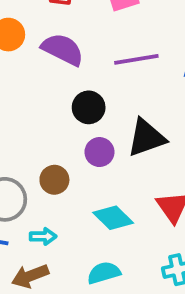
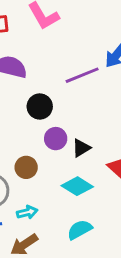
purple line: (136, 59) -> (82, 75), moved
black triangle: (146, 138) -> (81, 148), moved, size x0.6

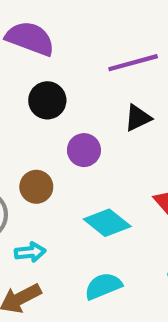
black circle: (40, 107) -> (47, 100), moved
black triangle: (81, 148) -> (138, 118), moved

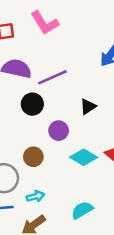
purple line: (133, 63) -> (52, 77), moved
cyan diamond: (107, 223) -> (84, 157), moved

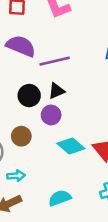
black circle: (32, 104) -> (29, 96), moved
black triangle: (88, 107) -> (57, 91), moved

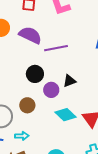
black triangle: (57, 91) -> (69, 81), moved

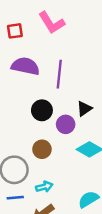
purple line: (56, 48) -> (59, 74), turned -60

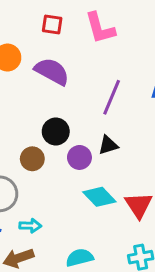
purple line: (59, 74) -> (112, 97), moved
brown circle: (42, 149) -> (32, 159), moved

